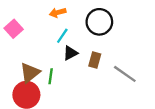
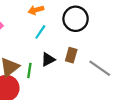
black triangle: (70, 53) -> (48, 59), moved

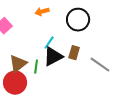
cyan line: (40, 32) -> (49, 43), moved
black triangle: (48, 59) -> (53, 57), size x1.5

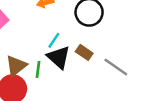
brown rectangle: (74, 53) -> (84, 52), turned -72
black triangle: (53, 57) -> (59, 57), turned -50

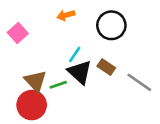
brown triangle: (16, 66) -> (35, 81), turned -35
green line: (38, 69) -> (58, 85), turned 63

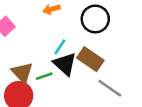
brown rectangle: (106, 67) -> (90, 59), size x1.5
gray line: (139, 82) -> (110, 88), moved

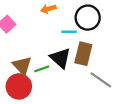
cyan line: (60, 47) -> (69, 32), moved, turned 56
brown rectangle: (90, 59) -> (83, 54), turned 70

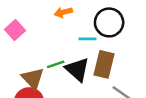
green line: (42, 69) -> (56, 64), moved

